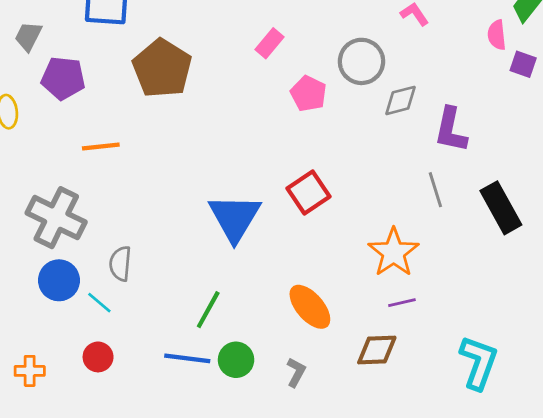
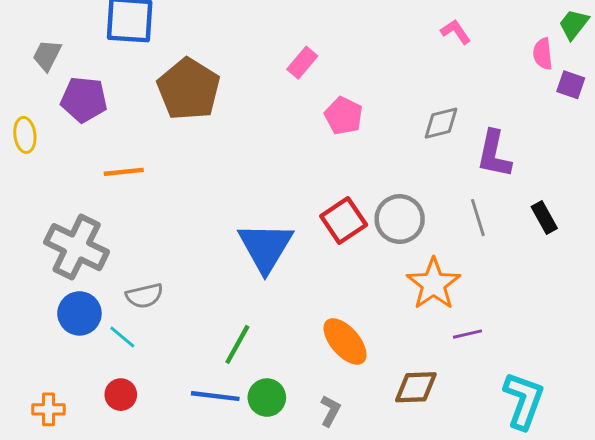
gray circle: (361, 61) -> (400, 219), moved
black rectangle: (501, 208) -> (544, 218), moved, size x0.6
gray semicircle: (120, 264) -> (144, 296), turned -108
purple line: (402, 303) -> (467, 334), moved

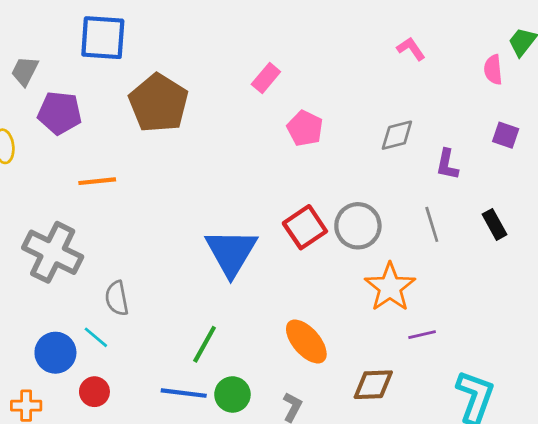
purple square: (571, 85) -> (506, 135), moved
purple L-shape: (494, 154) -> (447, 164), size x0.7
gray semicircle: (144, 296) -> (117, 298), turned 92
blue circle: (79, 313) -> (55, 353), moved

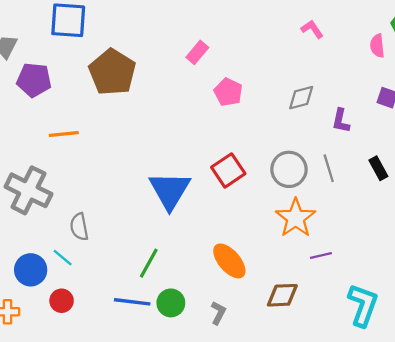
gray circle: (358, 226) -> (289, 169), moved

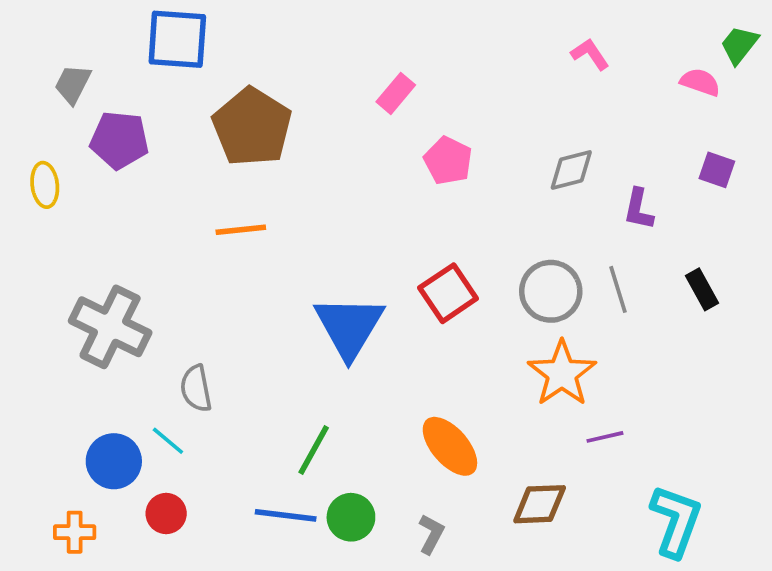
pink semicircle: (377, 46) -> (700, 82), turned 115
orange line: (64, 134) -> (241, 230), moved

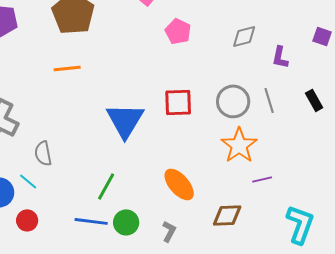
red square: (448, 293) -> (178, 102), turned 32

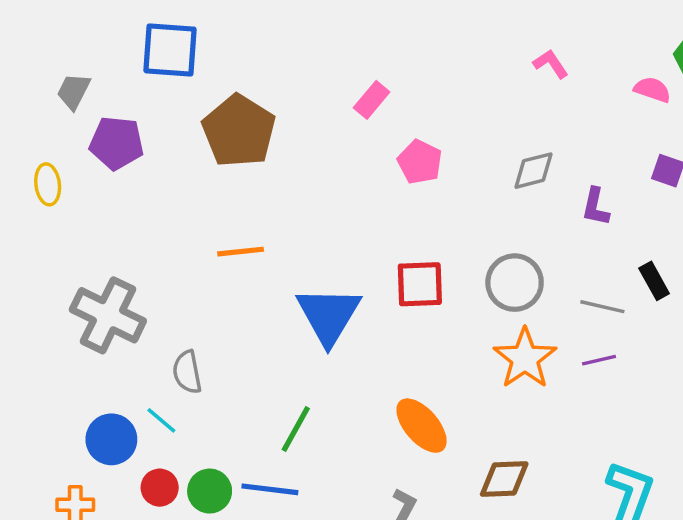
orange line: (67, 68) -> (241, 252), moved
gray line: (269, 100) -> (602, 307), moved, turned -60
purple line: (262, 179) -> (599, 360), moved
green circle: (126, 222) -> (210, 491), moved

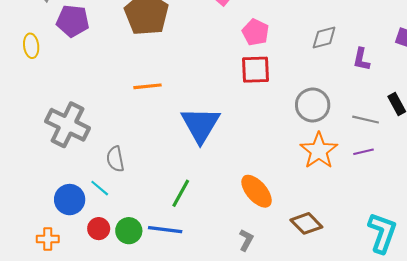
red square: (420, 284) -> (255, 70), moved
brown diamond: (504, 479) -> (306, 223), turned 48

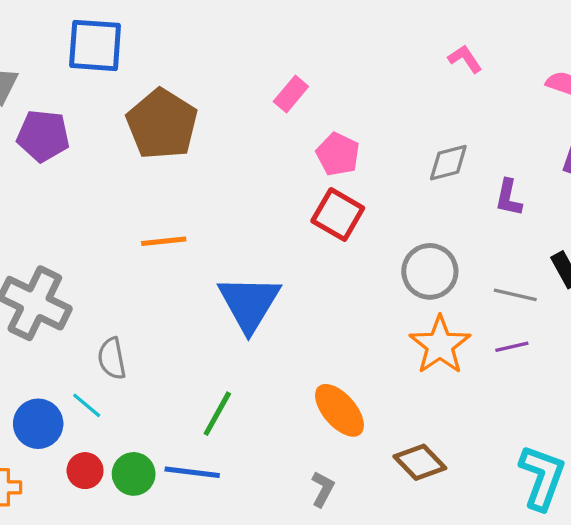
red square: (255, 70) -> (338, 214), turned 32

